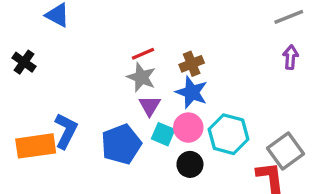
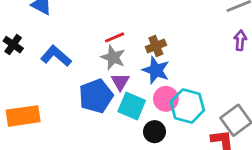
pink circle: (188, 128) -> (166, 99), moved
blue L-shape: (66, 131) -> (56, 56), moved, turned -76
cyan square: (163, 134) -> (132, 106), size x1.4
blue pentagon: (121, 144) -> (96, 96), moved

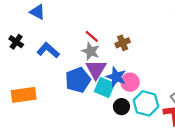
red line: (115, 37) -> (92, 36), turned 64
blue star: (156, 70) -> (116, 77), moved
purple triangle: (120, 82) -> (96, 69), size x1.5
cyan hexagon: (187, 106) -> (146, 103), moved

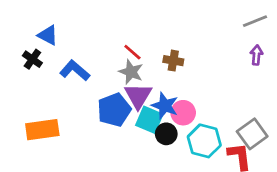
blue triangle: (37, 12) -> (48, 35), moved
brown cross: (123, 43) -> (173, 61), turned 32
black circle: (121, 107) -> (166, 134), moved

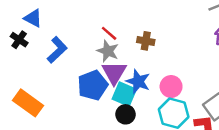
blue L-shape: (75, 70) -> (57, 50), turned 96
pink circle: (183, 113) -> (171, 87), moved
orange rectangle: (42, 130) -> (28, 103), turned 44
black circle: (166, 134) -> (125, 114), moved

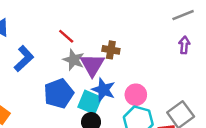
red line: (109, 33) -> (66, 36), moved
purple triangle: (114, 73) -> (92, 65), moved

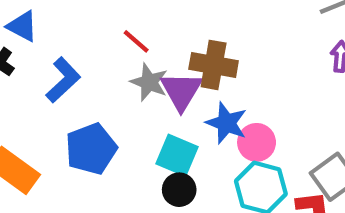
brown cross: (111, 50) -> (214, 65), size x1.5
blue star: (103, 90) -> (226, 123), moved
blue pentagon: (59, 93) -> (91, 149), moved

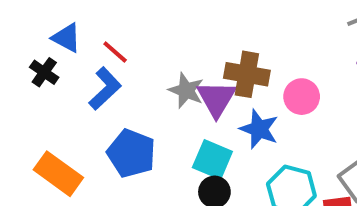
red line: (136, 41) -> (115, 52), moved
pink circle: (257, 142) -> (302, 97), moved
blue pentagon: (91, 149) -> (131, 153), turned -30

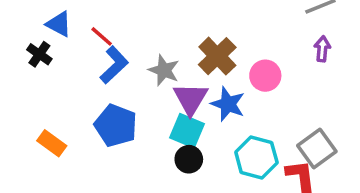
brown cross: (247, 74) -> (217, 56), turned 36
blue L-shape: (105, 88) -> (114, 65), moved
purple triangle: (216, 99) -> (191, 99), moved
orange rectangle: (58, 174) -> (52, 143), size x0.7

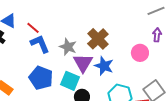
blue L-shape: (114, 65) -> (40, 44), turned -70
pink circle: (265, 76) -> (140, 53), moved
cyan square: (187, 131) -> (70, 81), moved

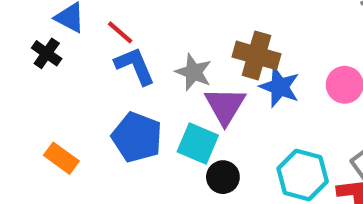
brown cross: (98, 39) -> (257, 55), turned -30
blue star: (104, 66) -> (280, 87), moved

